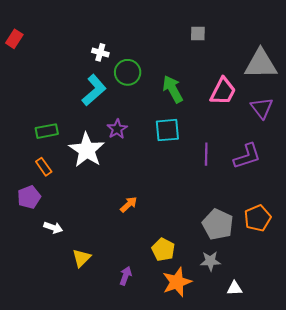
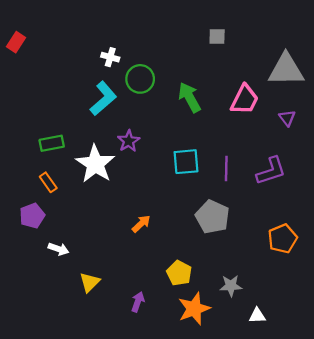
purple triangle: (262, 108) -> (287, 118), size x0.7
cyan square: (167, 130) -> (186, 162), moved
gray pentagon: (218, 224) -> (212, 217), moved

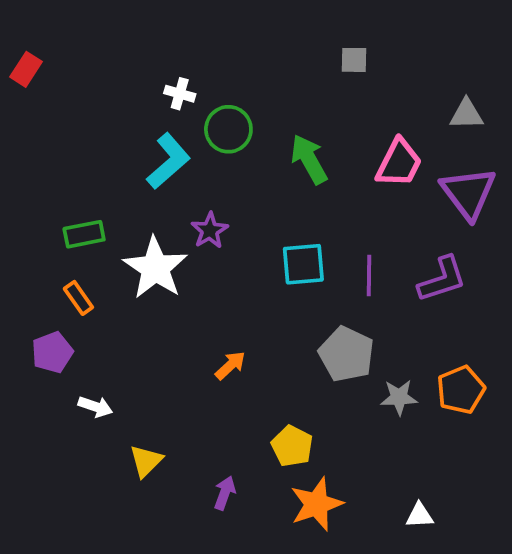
gray triangle: (286, 70) -> (466, 114), size x0.6
purple triangle: (287, 118) -> (468, 193), size x2.0
gray star: (231, 286) -> (399, 397), moved

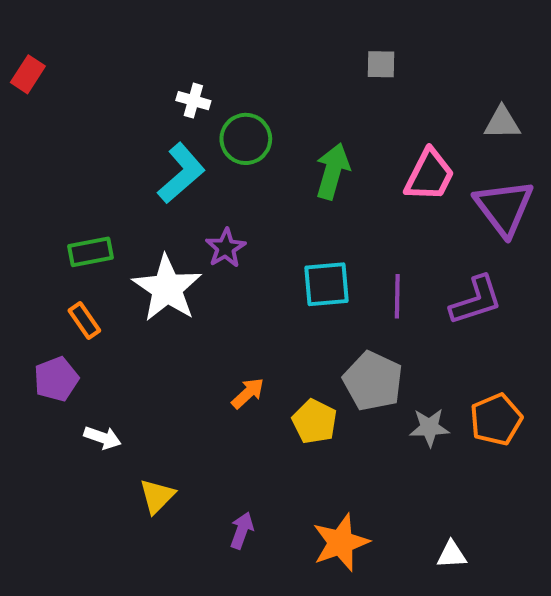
green arrow: (309, 159) -> (333, 171), turned 45
yellow pentagon: (292, 446) -> (314, 421), moved

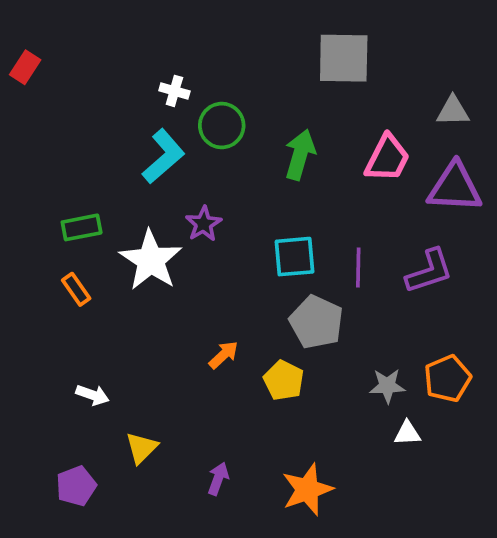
gray square: (381, 64) -> (344, 58), size x2.0
purple triangle: (504, 208) -> (455, 187), turned -50
purple pentagon: (56, 379) -> (76, 486), moved
gray pentagon: (373, 381) -> (316, 322), moved
white triangle: (452, 555) -> (407, 433), moved

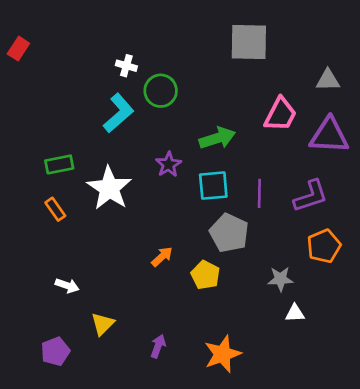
green arrow: (300, 155) -> (217, 138), moved, turned 56
purple star: (204, 224) -> (169, 164), moved
orange pentagon: (447, 379) -> (324, 246), moved

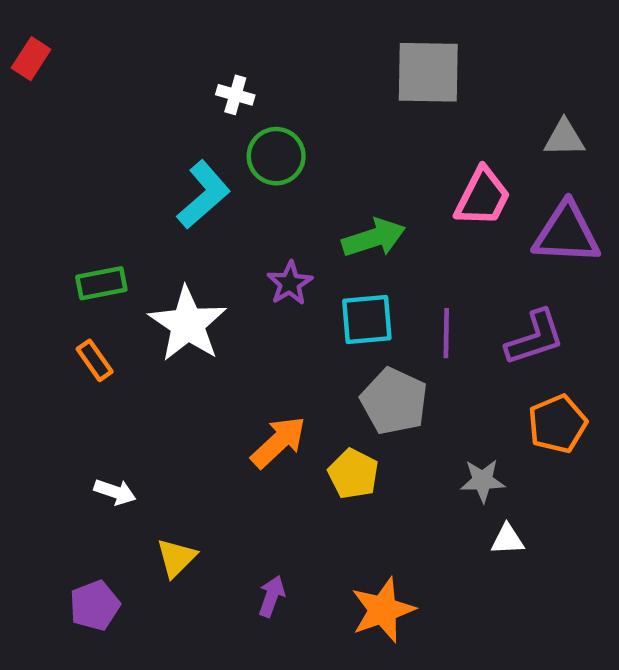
red rectangle: (18, 49) -> (31, 59), moved
white cross: (126, 66) -> (235, 95), moved
orange arrow: (162, 257) -> (278, 442), size x1.5

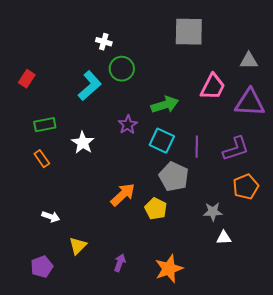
red rectangle: (31, 59) -> (27, 79), moved
cyan square: (367, 320) -> (162, 141), turned 30
white star: (188, 324) -> (83, 143), size x0.7

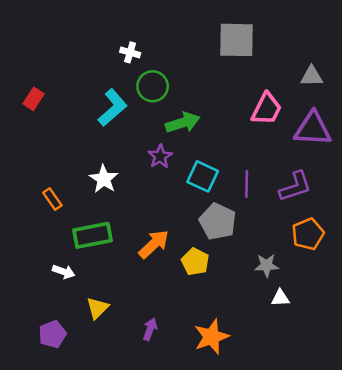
green arrow: (165, 105) -> (183, 123), moved
green rectangle: (45, 125) -> (92, 235), moved, size x1.4

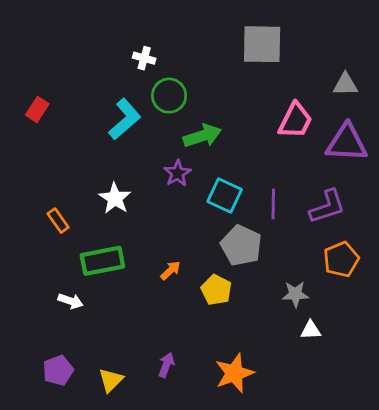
orange arrow: (154, 244) -> (170, 270), size x0.6
yellow triangle: (97, 308) -> (111, 380), moved

